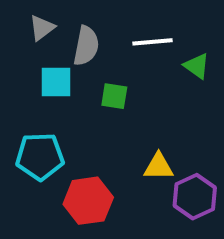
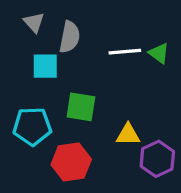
gray triangle: (42, 28) -> (34, 22), turned -35
white line: (152, 42) -> (125, 52), moved
green square: (114, 96) -> (81, 107), moved, size x1.4

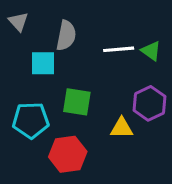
gray triangle: (34, 22) -> (18, 22), moved
purple hexagon: (157, 159) -> (149, 103), moved

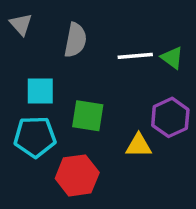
cyan square: (43, 63) -> (40, 91), moved

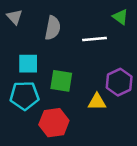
green triangle: (172, 58) -> (120, 17), moved

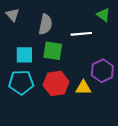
green square: (61, 81) -> (53, 51), moved
red hexagon: (54, 123) -> (56, 83), moved

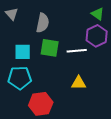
white line: (81, 34) -> (77, 51), moved
purple hexagon: (102, 71) -> (97, 36), moved
red hexagon: (56, 83) -> (41, 104), moved

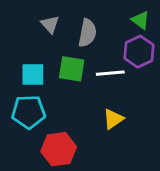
gray triangle: (12, 14) -> (50, 24), moved
gray semicircle: (43, 23) -> (87, 33), moved
yellow triangle: (79, 83) -> (113, 119), turned -35

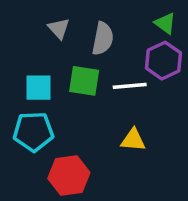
yellow triangle: (113, 119) -> (133, 140), turned 40

